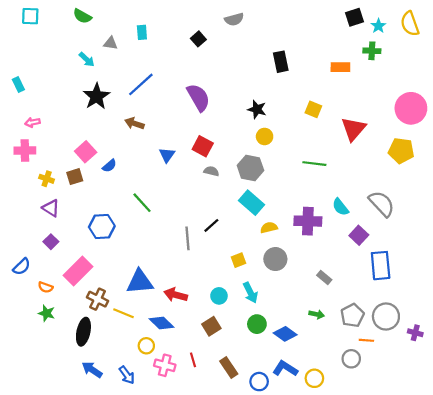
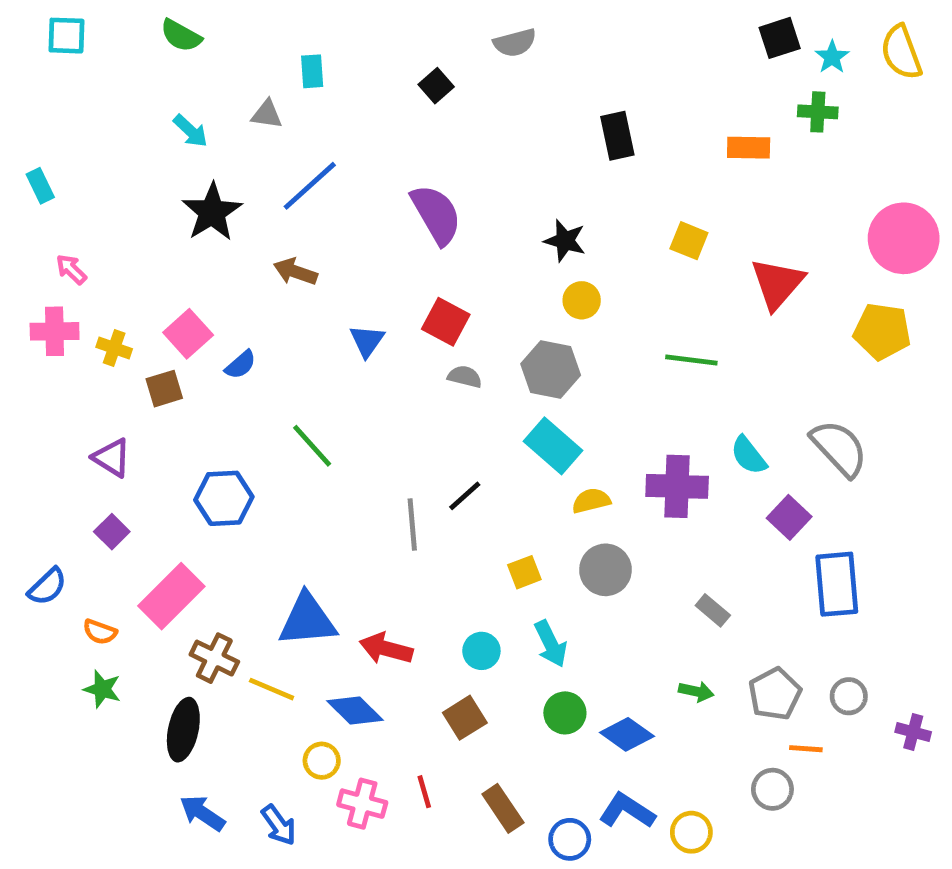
gray triangle: (111, 43) -> (267, 114), moved
pink arrow: (32, 122) -> (71, 269), turned 56
yellow cross: (47, 179) -> (114, 348), moved
gray circle: (386, 317) -> (849, 696), size x0.6

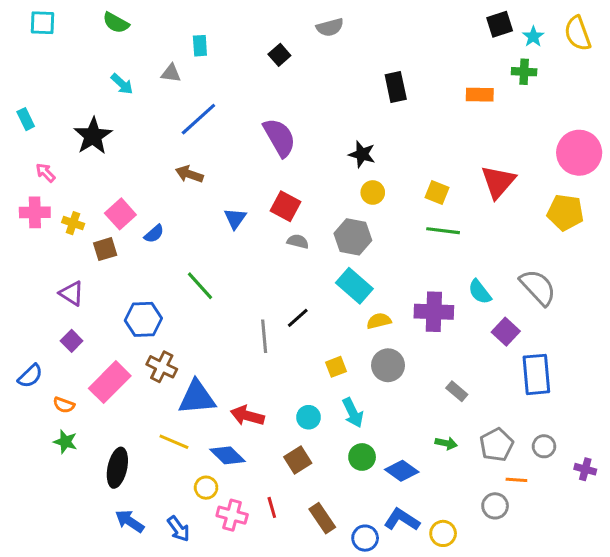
black star: (212, 212) -> (93, 136), moved
yellow square: (689, 241) -> (437, 192), moved
brown cross: (214, 658) -> (162, 367), moved

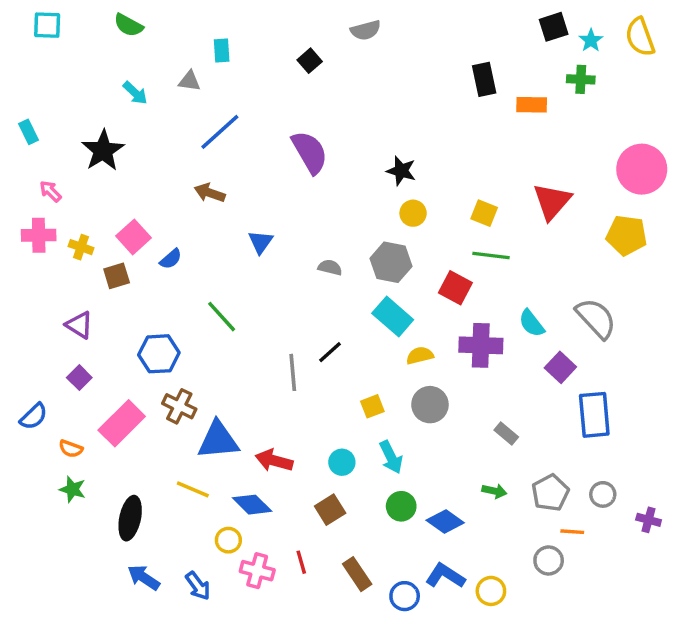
black rectangle: (396, 87) -> (484, 79), moved
red square: (286, 206) -> (455, 288), moved

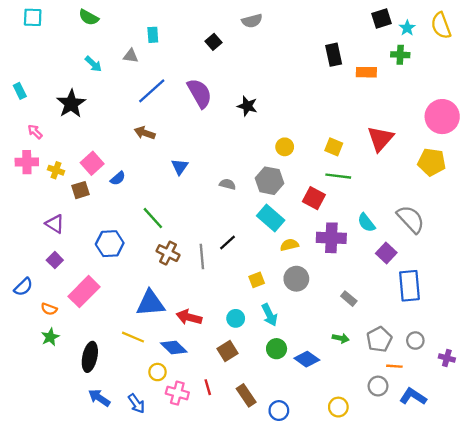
purple semicircle: (310, 152) -> (200, 93), moved
black star: (401, 171) -> (247, 106), moved
brown cross: (179, 406) -> (168, 253), moved
green star: (73, 489) -> (50, 337), turned 30
blue L-shape: (445, 576) -> (413, 397), moved

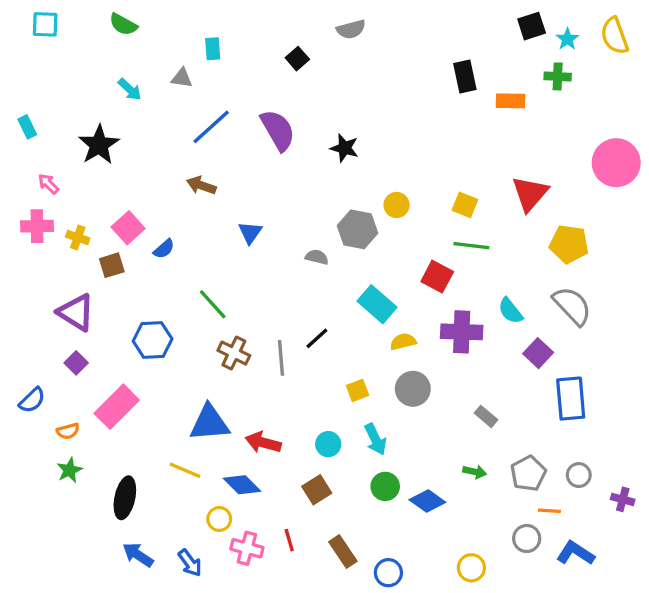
yellow pentagon: (432, 162) -> (569, 244), moved
gray hexagon: (270, 181) -> (358, 229), moved
purple triangle: (55, 224) -> (76, 312), size x1.4
orange semicircle: (49, 309) -> (68, 431), turned -35

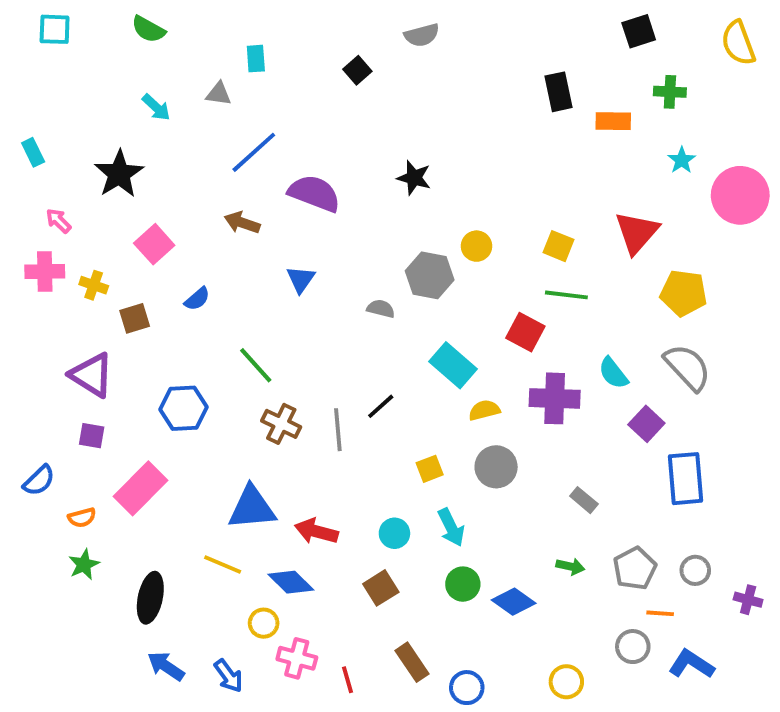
cyan star: (567, 39) -> (682, 160), moved
purple semicircle: (278, 130) -> (314, 193), moved, turned -39
pink square: (128, 228) -> (154, 244), moved
purple square: (76, 363) -> (92, 436), turned -35
red line: (289, 540) -> (348, 680), moved

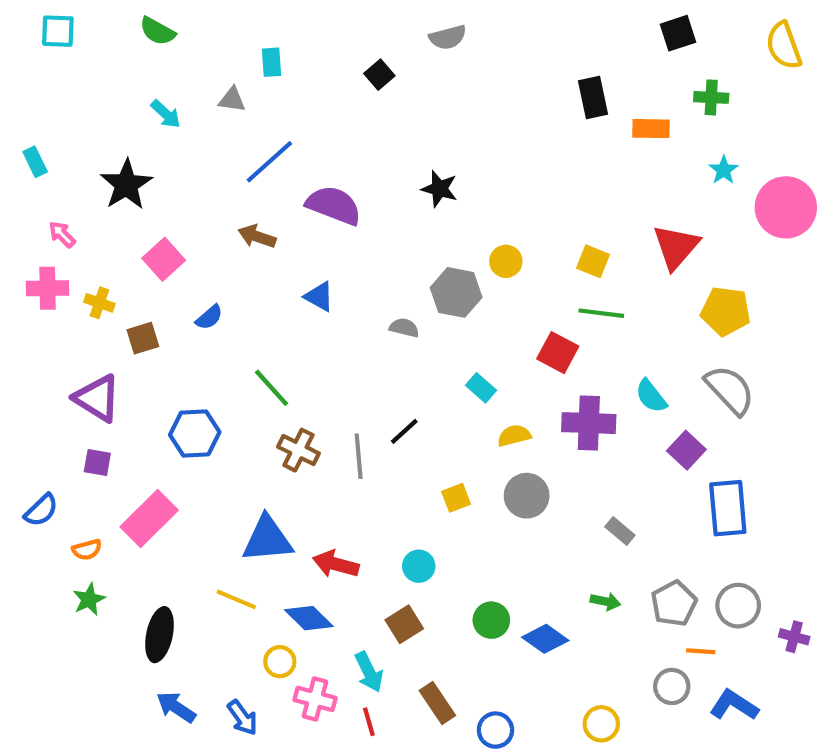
blue triangle: (301, 279) -> (319, 297), turned -36
cyan rectangle: (453, 365) -> (481, 388), size x0.6
cyan arrow: (451, 527) -> (369, 672), moved
gray circle: (695, 570) -> (738, 606), size x1.4

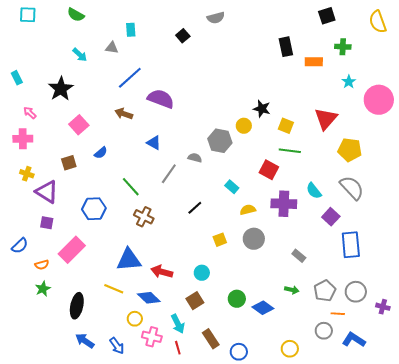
black star: (439, 189) -> (262, 109), moved
yellow cross: (99, 303) -> (27, 174), moved
gray line: (359, 456) -> (169, 174), moved, turned 40

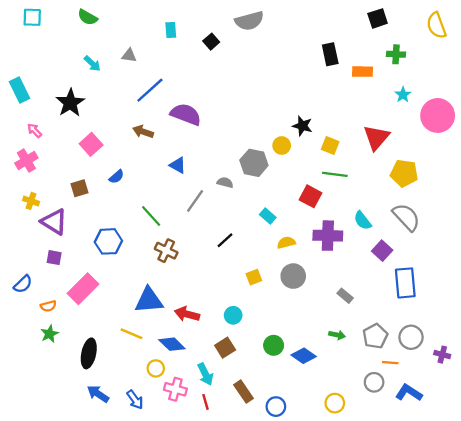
gray semicircle: (216, 18) -> (249, 21), size x1.4
cyan rectangle: (131, 30) -> (171, 30), moved
cyan rectangle: (17, 78) -> (19, 90), size x1.5
pink cross: (23, 139) -> (26, 161), turned -30

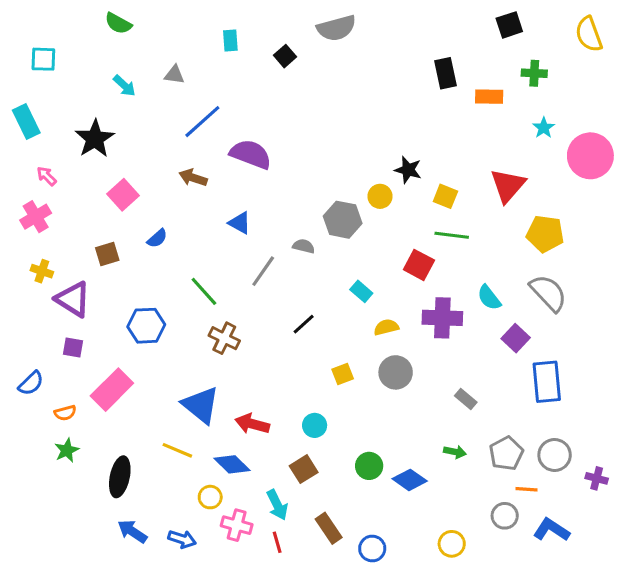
cyan square: (32, 17) -> (43, 59), moved
blue triangle: (149, 300) -> (201, 405), turned 44
blue arrow: (135, 400) -> (182, 539), turned -36

